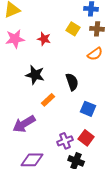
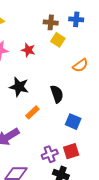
brown cross: (97, 29) -> (51, 22), moved
red square: (86, 138) -> (71, 151), turned 35

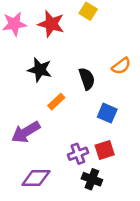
red star: (28, 50) -> (51, 24), size x1.5
orange semicircle: (80, 65) -> (121, 66), moved

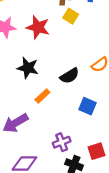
black semicircle: (87, 79) -> (69, 76), turned 78
red square: (105, 150) -> (97, 151), moved

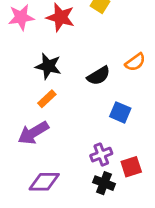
orange rectangle: (42, 96) -> (47, 99), moved
purple cross: (62, 142) -> (101, 155), moved

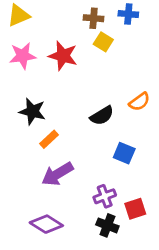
black star: (48, 66) -> (32, 111), moved
purple arrow: (33, 133) -> (57, 174), moved
purple diamond: (44, 182) -> (46, 224), turned 32

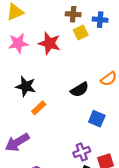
blue cross: (128, 14) -> (100, 20), moved
yellow square: (103, 42) -> (81, 33), turned 32
purple arrow: (57, 174) -> (17, 142), moved

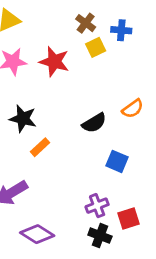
brown cross: (73, 14) -> (86, 23), turned 32

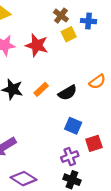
orange rectangle: (40, 147) -> (41, 89), moved
blue square: (117, 161) -> (73, 126), moved
red square: (128, 218) -> (94, 143), moved

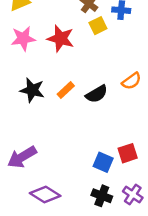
blue square: (73, 126) -> (103, 162), moved
purple cross: (70, 157) -> (133, 194), moved, turned -35

